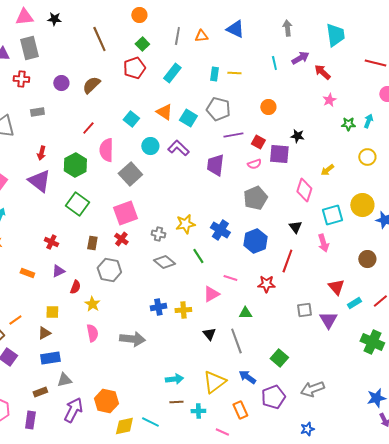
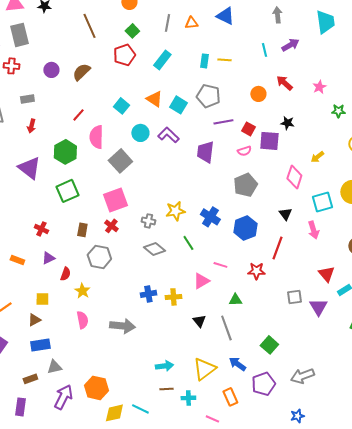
red arrow: (322, 72) -> (284, 83), moved
red arrow: (41, 153) -> (31, 126), moved
green square: (77, 204) -> (67, 191), turned 30

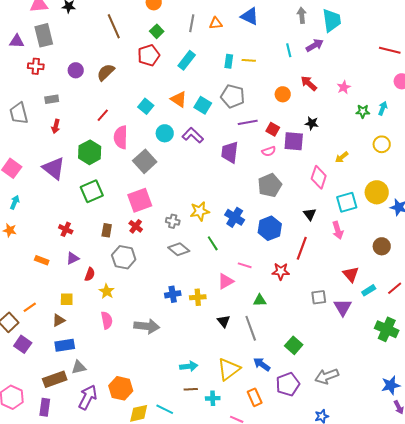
cyan trapezoid: (325, 22) -> (332, 20), moved
brown rectangle: (30, 379) -> (55, 379), size x1.6

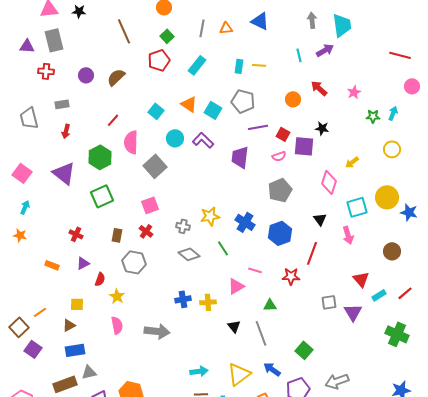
pink square: (140, 200) -> (150, 205), size x0.7

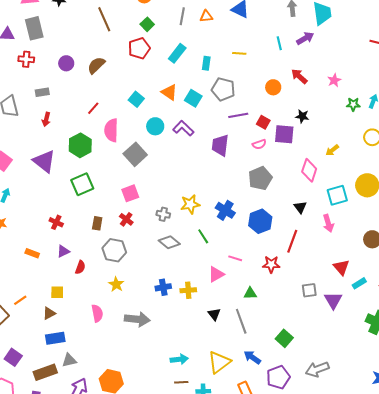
cyan rectangle: (239, 66) -> (206, 63), moved
yellow star: (117, 296) -> (116, 284), moved
purple square: (33, 349) -> (13, 357), moved

